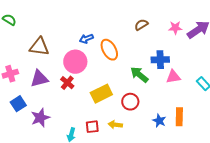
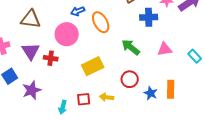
blue cross: (160, 60) -> (149, 17), moved
purple triangle: (39, 79) -> (31, 51), turned -48
red cross: (67, 83) -> (51, 58), moved, turned -32
red circle: (130, 102) -> (130, 79), moved

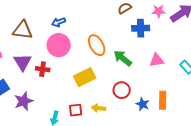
blue arrow: (78, 11) -> (59, 22), moved
orange ellipse: (101, 22) -> (97, 45), moved

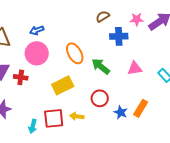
orange rectangle: (163, 100) -> (141, 108), turned 30
red square: (76, 110) -> (54, 118), size x1.5

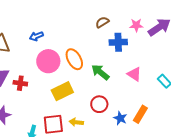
pink circle: (37, 53) -> (48, 61), moved
pink triangle: (135, 68) -> (134, 74), turned 42

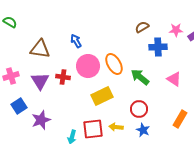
blue arrow: (36, 36) -> (76, 41), turned 80
red cross: (20, 83) -> (63, 77), moved
blue star: (120, 118) -> (143, 130), moved

